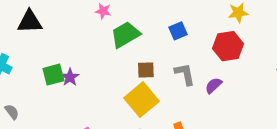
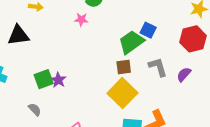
blue square: (178, 31) -> (148, 30), turned -35
green trapezoid: (125, 35) -> (131, 42), moved
gray semicircle: (12, 112) -> (35, 109), moved

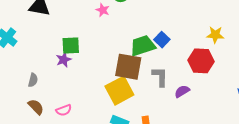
brown square: (124, 67) -> (128, 67), size x1.8
green square: (44, 79) -> (71, 46), moved
gray semicircle: (35, 109) -> (33, 80), turned 40

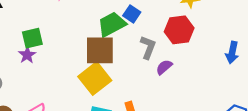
gray L-shape: (160, 77) -> (148, 47), moved, turned 30

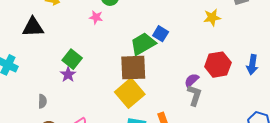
red hexagon: (179, 30) -> (218, 65), moved
green square: (32, 38) -> (72, 59), turned -36
gray L-shape: (148, 47) -> (195, 95), moved

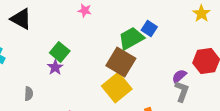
yellow star: (212, 17) -> (201, 14), turned -30
black triangle: (33, 27) -> (21, 19), turned 30
brown square: (133, 68) -> (121, 62), turned 32

